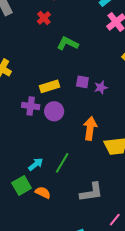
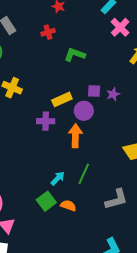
red cross: (44, 18) -> (48, 32), turned 32
purple circle: (54, 111) -> (84, 111), moved
orange arrow: (90, 128) -> (75, 136), moved

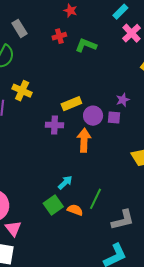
green L-shape: (75, 55) -> (86, 45), moved
purple square: (94, 91) -> (114, 117), moved
green line: (84, 174) -> (96, 199), moved
gray L-shape: (116, 199) -> (123, 220), moved

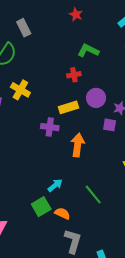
red cross: (59, 36) -> (74, 75), moved
purple circle: (93, 116) -> (96, 98), moved
green line: (96, 199) -> (93, 194), moved, turned -70
gray L-shape: (123, 220) -> (73, 241), moved, turned -65

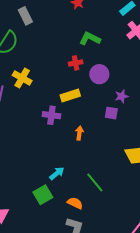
purple circle: (96, 98) -> (99, 74), moved
orange arrow: (78, 145) -> (79, 133), size x0.6
orange semicircle: (62, 213) -> (75, 203), moved

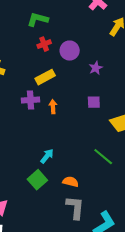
green L-shape: (90, 39) -> (38, 19), moved
purple square: (111, 113) -> (94, 102), moved
orange arrow: (79, 133) -> (53, 107), moved
green line: (95, 183) -> (103, 157), moved

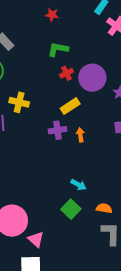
purple circle: (70, 51) -> (92, 78), size x1.4
cyan arrow: (47, 156) -> (78, 185), turned 84

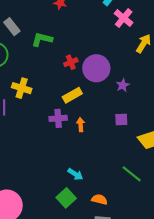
green L-shape: (58, 49) -> (42, 39), moved

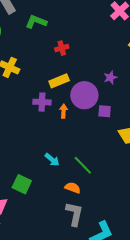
purple circle: (96, 68) -> (84, 95), moved
green line: (132, 174) -> (83, 165), moved
green square: (66, 198) -> (22, 184), moved, turned -30

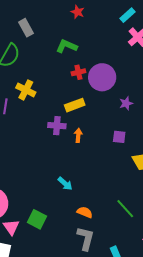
green L-shape: (36, 22) -> (67, 46), moved
purple circle: (84, 95) -> (102, 77), moved
green line: (83, 165) -> (125, 209), moved
green square: (22, 184) -> (37, 219), moved

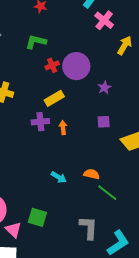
green line: (125, 209) -> (107, 193), moved
orange semicircle: (85, 212) -> (92, 174), moved

